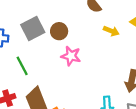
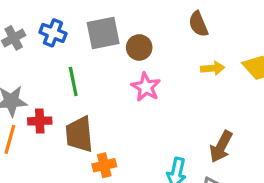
yellow arrow: (111, 31) -> (213, 68), turned -42

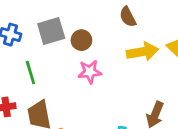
yellow arrow: (213, 68) -> (143, 52), size x1.6
pink star: (146, 87) -> (90, 72), turned -30

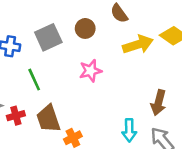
brown circle: (81, 40) -> (85, 28), moved

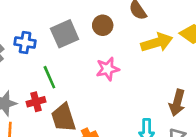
red cross: (16, 116) -> (36, 102), moved

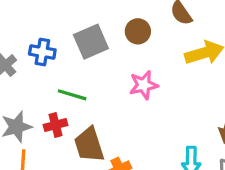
green line: (49, 77) -> (72, 95), turned -50

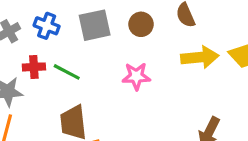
red cross: (55, 125) -> (34, 67), moved

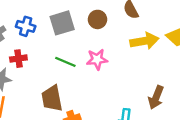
green line: (67, 72) -> (65, 62), moved

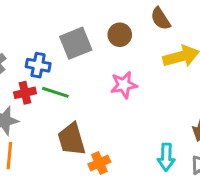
blue cross: (26, 26) -> (38, 65), moved
green line: (65, 62) -> (55, 92), moved

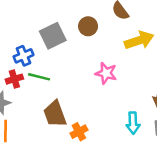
blue cross: (38, 65) -> (23, 56), turned -30
pink star: (124, 85) -> (106, 73), moved, turned 30

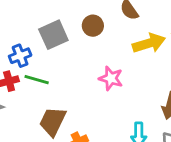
brown trapezoid: (55, 114) -> (53, 121), turned 44

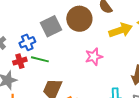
brown circle: (93, 26) -> (79, 19), size x1.6
pink star: (111, 78) -> (94, 57), turned -30

